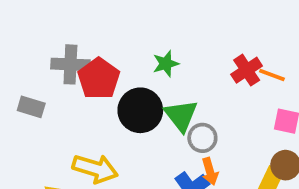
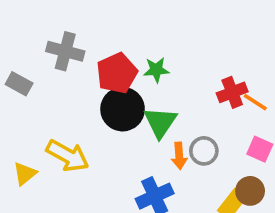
red pentagon: (99, 79) -> (117, 73), moved
gray circle: (202, 138) -> (204, 151), moved
orange arrow: (210, 171) -> (179, 156), moved

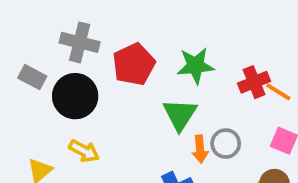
green star: (156, 70) -> (196, 66), moved, size x1.4
black circle: (123, 109) -> (75, 96), moved
yellow arrow: (68, 156) -> (84, 151), size x0.7

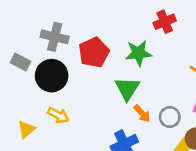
red cross: (254, 82) -> (165, 22), moved
gray circle: (226, 144) -> (170, 117), moved
orange arrow: (200, 149) -> (142, 113), turned -36

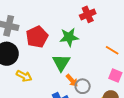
yellow arrow: (58, 115) -> (24, 76), moved
gray circle: (170, 117) -> (83, 86), moved

